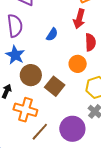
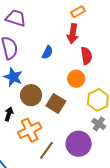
orange cross: (25, 110) -> (30, 130), turned -35

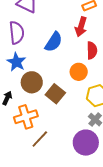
blue semicircle: (47, 52) -> (54, 42), size x1.5
purple circle: (79, 144) -> (86, 143), moved

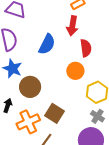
brown square: (55, 94) -> (54, 113), moved

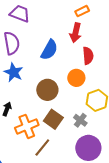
brown circle: (30, 87) -> (47, 90), moved
gray cross: (97, 116) -> (80, 120), moved

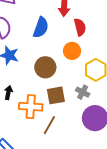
brown square: (53, 119) -> (56, 95), turned -36
orange cross: (27, 126) -> (31, 107), turned 35

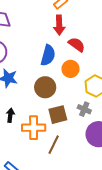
red semicircle: (80, 27) -> (77, 45), turned -36
blue semicircle: (41, 28) -> (48, 55), moved

